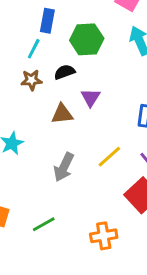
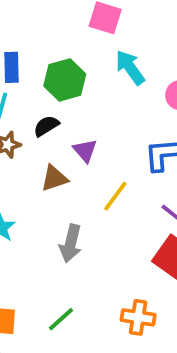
yellow line: (109, 157) -> (115, 196), moved
orange cross: (104, 236) -> (138, 317), turned 30

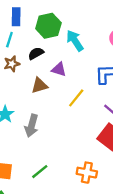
cyan arrow: (130, 67) -> (75, 41), moved
purple triangle: (85, 150) -> (59, 69), turned -35
gray arrow: (71, 243) -> (32, 126), moved

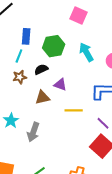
cyan arrow: (75, 41) -> (86, 52), moved
yellow line: (76, 98) -> (74, 110), turned 48

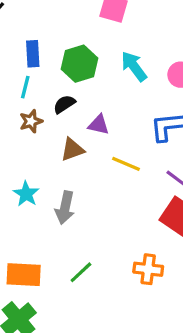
yellow line: (74, 110) -> (126, 164), turned 30

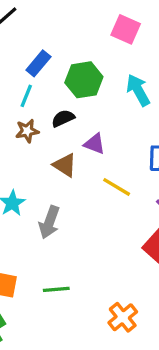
blue rectangle: (33, 54) -> (38, 63), turned 35
brown triangle: (72, 150) -> (65, 165), turned 45
orange cross: (148, 269) -> (123, 317), moved, turned 36
green line: (81, 272) -> (56, 289), turned 30

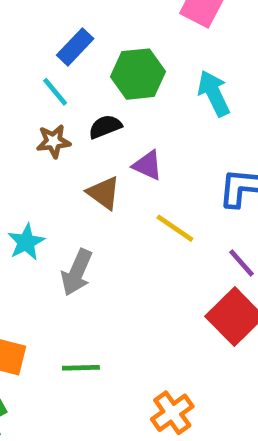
cyan line: (26, 96) -> (55, 92), turned -65

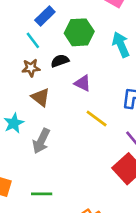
brown triangle: (104, 193) -> (41, 97), moved

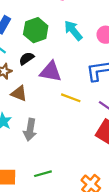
purple triangle: (83, 83) -> (51, 72), size x1.5

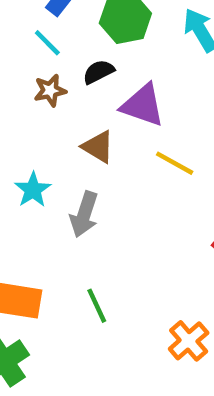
brown triangle: (19, 93) -> (98, 147), moved
green line: (43, 174) -> (97, 306), turned 72

